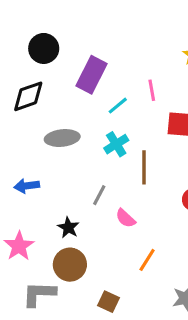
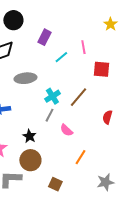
purple rectangle: (92, 75) -> (44, 37), size x0.7
cyan cross: (116, 144) -> (52, 96), moved
brown line: (144, 167) -> (78, 97), turned 40

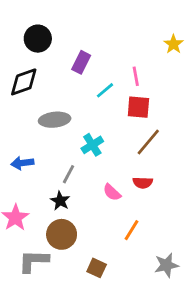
red square: (101, 69) -> (138, 107), moved
brown line: (78, 97) -> (148, 142), moved
gray line: (49, 115) -> (69, 174), moved
red semicircle: (107, 117) -> (143, 183), moved, turned -104

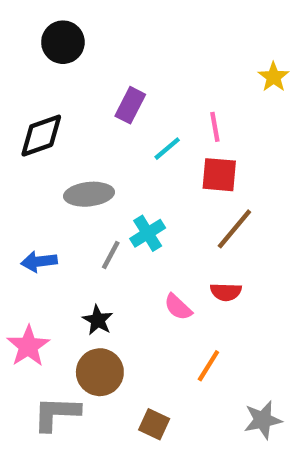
black circle: (38, 39) -> (63, 42), moved
gray line: (69, 174) -> (111, 255), moved

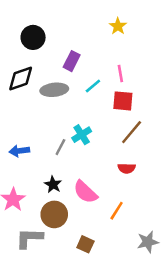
black circle: (63, 42) -> (33, 37), moved
yellow star: (274, 77) -> (118, 26), moved
gray ellipse: (89, 194) -> (54, 90), moved
pink semicircle: (178, 307) -> (85, 192), moved, size x1.5

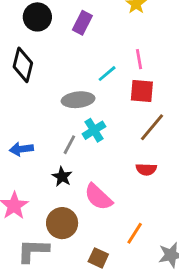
purple rectangle: (72, 61) -> (82, 23), moved
black diamond: (21, 79) -> (23, 65), turned -56
gray ellipse: (54, 90) -> (78, 100), moved
black star: (53, 185) -> (62, 177), moved
orange line: (117, 211) -> (135, 233), moved

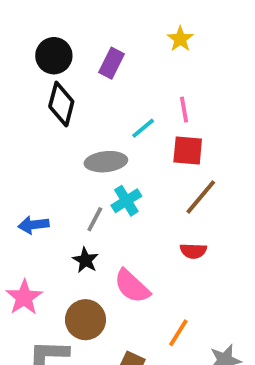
black diamond: (23, 65) -> (61, 104), moved

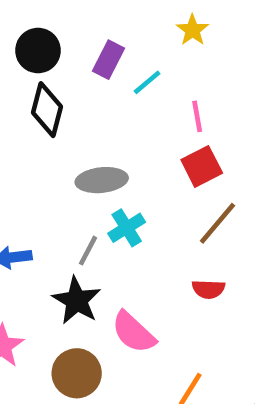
cyan line: (143, 128) -> (147, 82), moved
red square: (188, 151) -> (202, 166), turned -32
black star: (85, 260) -> (77, 301), size x1.5

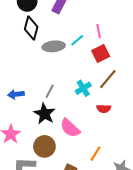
cyan line: (147, 82) -> (77, 40), moved
gray ellipse: (102, 180) -> (54, 46), moved
cyan cross: (127, 228) -> (83, 88), moved

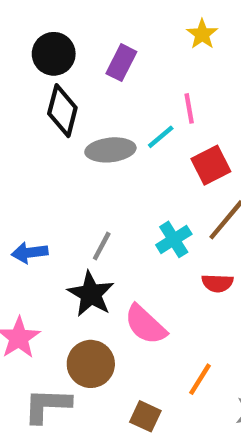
pink line: (99, 31) -> (189, 108), moved

